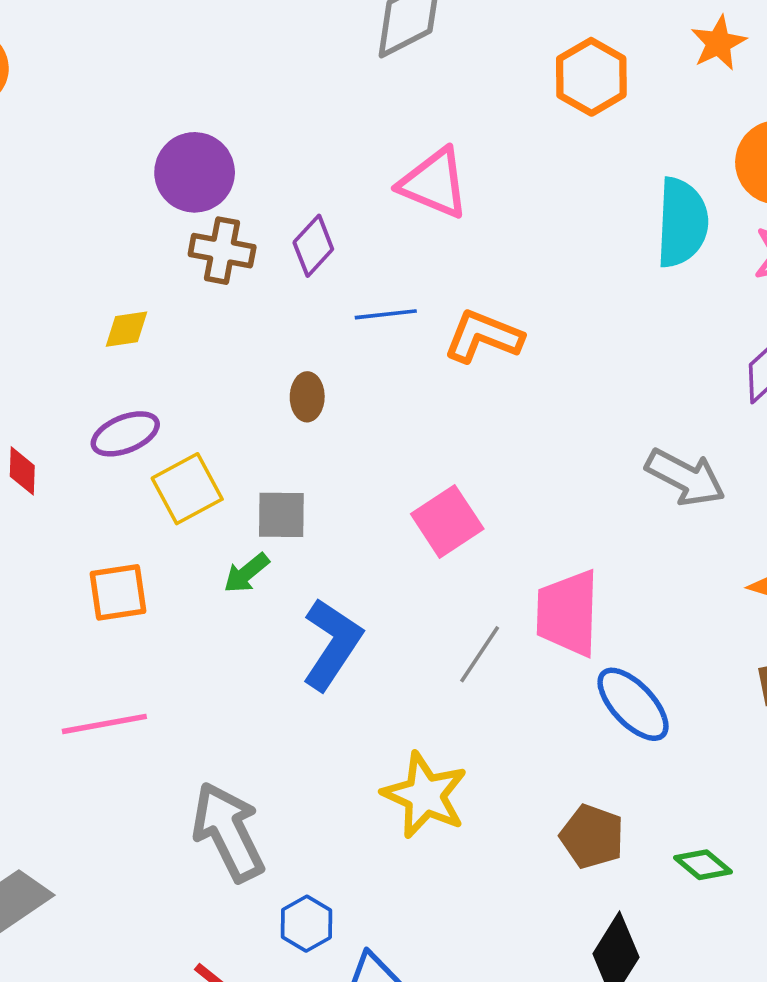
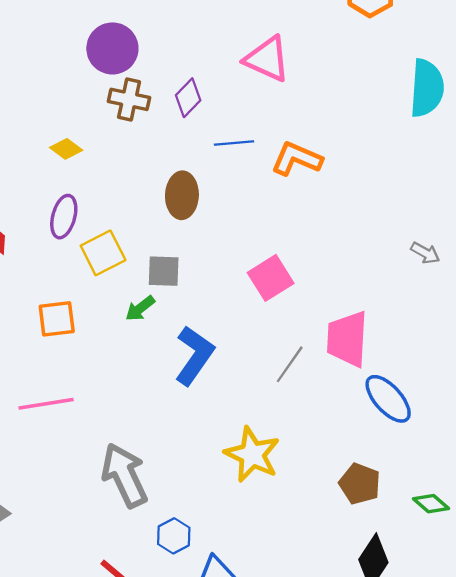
yellow diamond: (127, 329) -> (66, 149), turned 44
brown ellipse: (307, 397) -> (182, 195), size x1.5
purple ellipse: (125, 434) -> (64, 217), turned -54
gray arrow: (685, 477) -> (425, 253), size x0.6

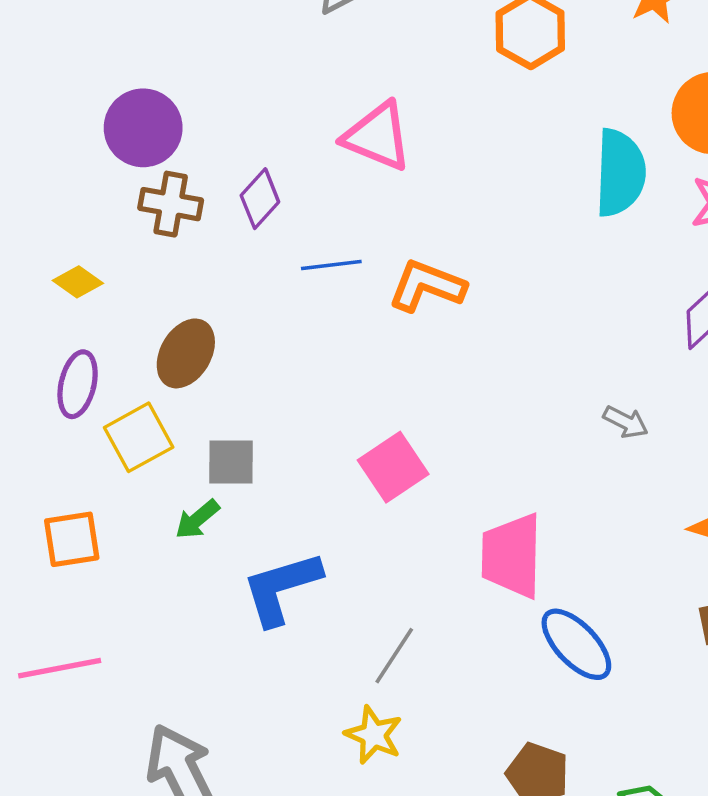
brown ellipse: (182, 195) -> (186, 353), moved, turned 30
blue L-shape: (194, 356) -> (281, 588), turned -140
gray line: (290, 364) -> (394, 656), moved
yellow star: (252, 455) -> (374, 735), size x0.7

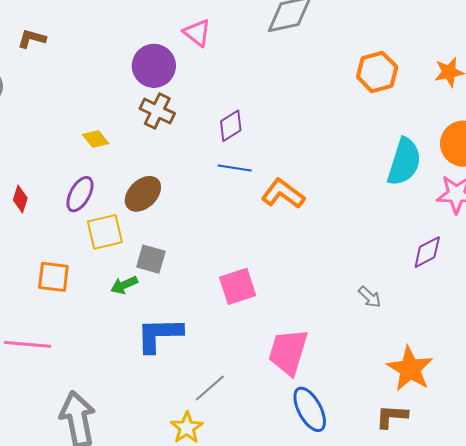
pink triangle: (378, 136) -> (197, 33), moved, size x0.7
purple diamond: (260, 199) -> (231, 126), moved

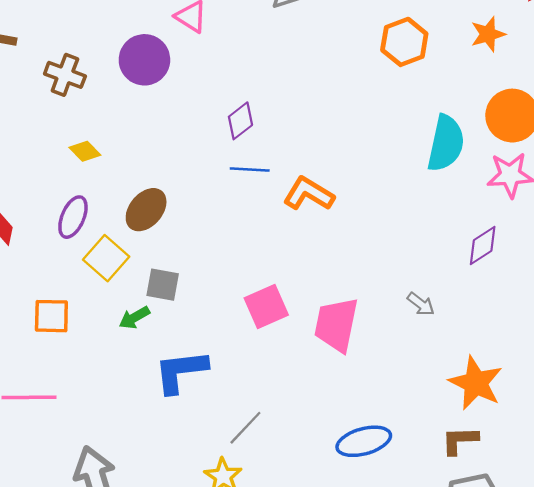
brown cross: (157, 111) -> (65, 75), moved
yellow square: (105, 232) -> (106, 258), turned -30
pink trapezoid: (288, 352) -> (336, 325), moved
blue ellipse: (310, 409) -> (364, 441), turned -72

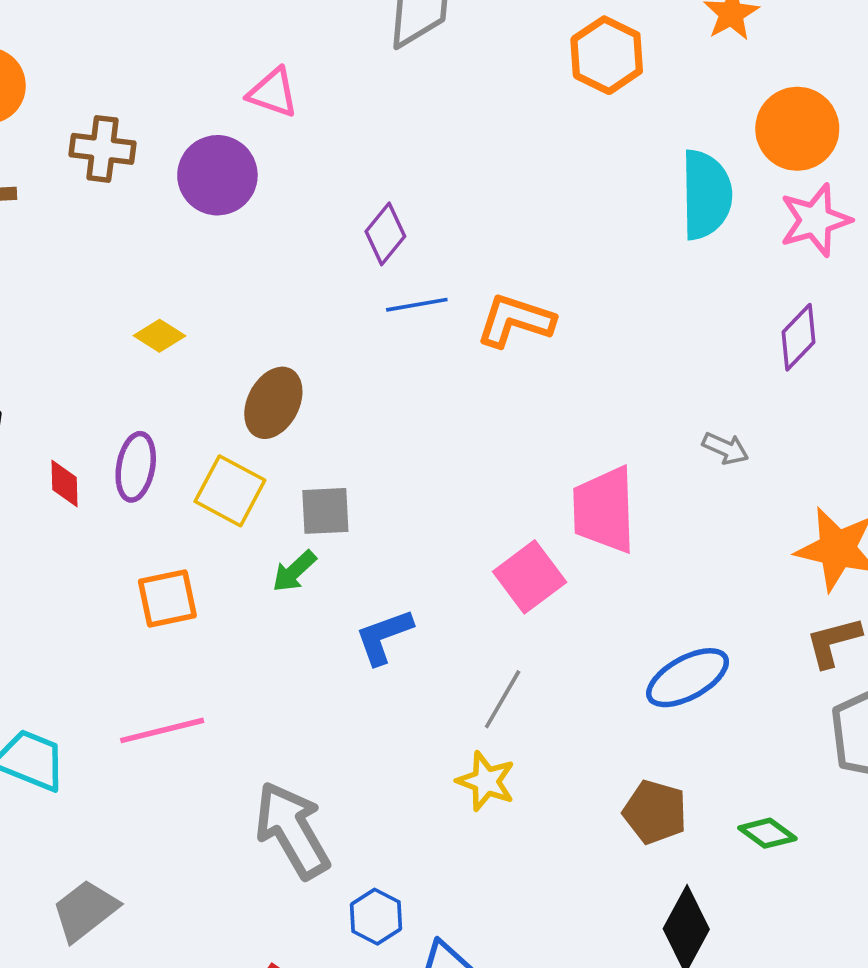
brown cross: (65, 75) -> (103, 149), moved
purple ellipse: (73, 217) -> (136, 467), moved
pink square: (266, 306) -> (530, 577), moved
blue L-shape: (181, 371) -> (384, 637), size x0.7

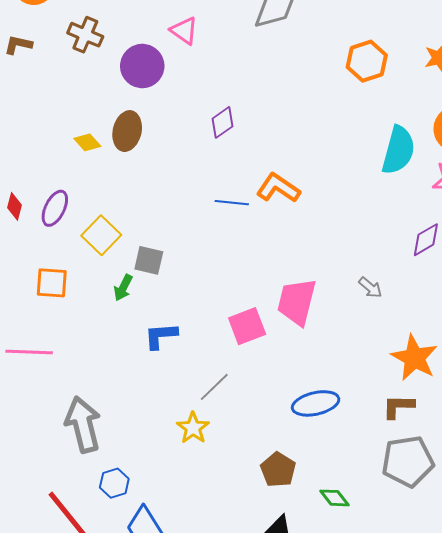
blue line: (417, 305) -> (232, 203), moved
brown ellipse: (273, 403) -> (127, 131), moved, turned -30
green arrow: (294, 571) -> (123, 288), turned -36

